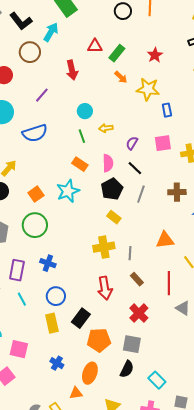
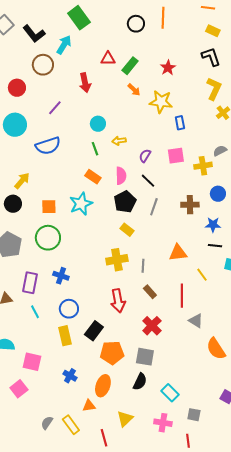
orange square: (36, 194) -> (49, 207), turned 35

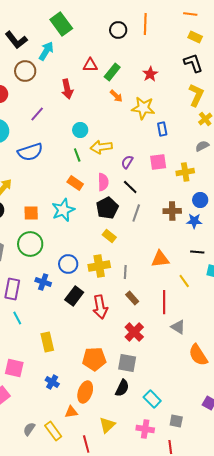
yellow arrow: (119, 141) -> (101, 147), size x1.5
gray semicircle: (220, 151) -> (202, 146), moved
blue star: (213, 225) -> (194, 221), moved
blue circle: (69, 309) -> (68, 264), moved
black rectangle: (94, 331) -> (74, 296), moved

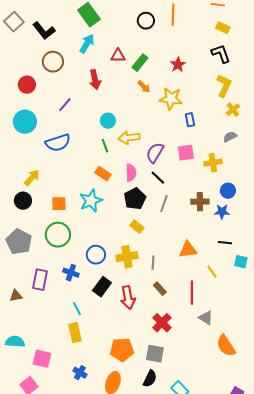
cyan arrow: (46, 51) -> (87, 44), moved
purple semicircle: (127, 162) -> (155, 153), size x1.5
cyan line: (17, 318) -> (77, 309), moved

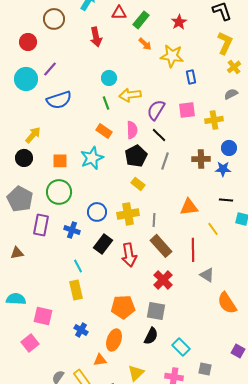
purple line: (65, 105) -> (50, 69), moved
purple rectangle: (40, 280) -> (41, 225), moved
brown rectangle: (160, 289) -> (161, 246), size x1.6

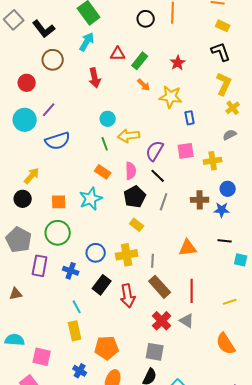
yellow line: (213, 229) -> (230, 302), moved, turned -72
gray triangle: (207, 275) -> (187, 321), moved
orange pentagon: (123, 307) -> (107, 348), moved

